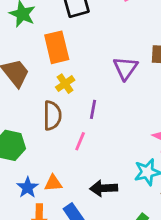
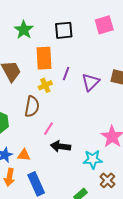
purple line: (93, 109) -> (66, 74), moved
black arrow: (104, 188) -> (60, 146), moved

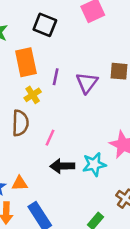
black square: (64, 30) -> (45, 25), turned 36
pink line: (49, 129) -> (50, 138), moved
cyan star: (93, 159) -> (94, 164), moved

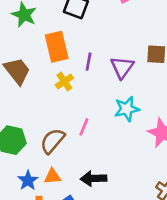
brown semicircle: (20, 123) -> (52, 141), moved, turned -140
cyan star: (94, 164) -> (127, 109), moved
black arrow: (62, 166) -> (94, 178), moved

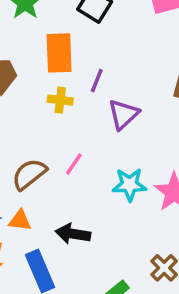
purple triangle: (122, 67) -> (123, 114), moved
yellow cross: (64, 82) -> (60, 100), turned 30
cyan star: (127, 109) -> (130, 185), moved

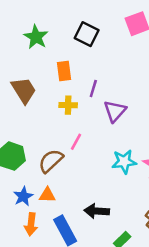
orange rectangle: (59, 53) -> (64, 71), size x0.7
pink line: (74, 164) -> (76, 142), moved
black arrow: (73, 234) -> (97, 211), moved

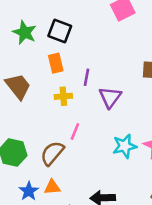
black square: (87, 34) -> (60, 31), moved

